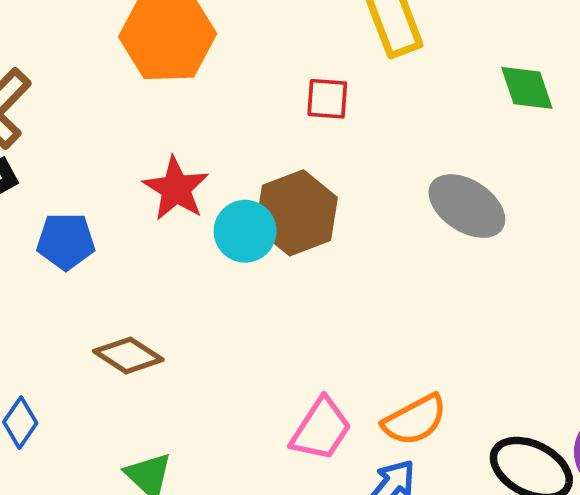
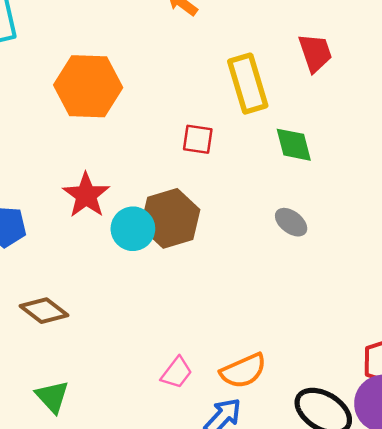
green diamond: (527, 88) -> (294, 145), moved
gray ellipse: (467, 206) -> (291, 222), size x0.6
pink trapezoid: (321, 429) -> (177, 373), size x0.7

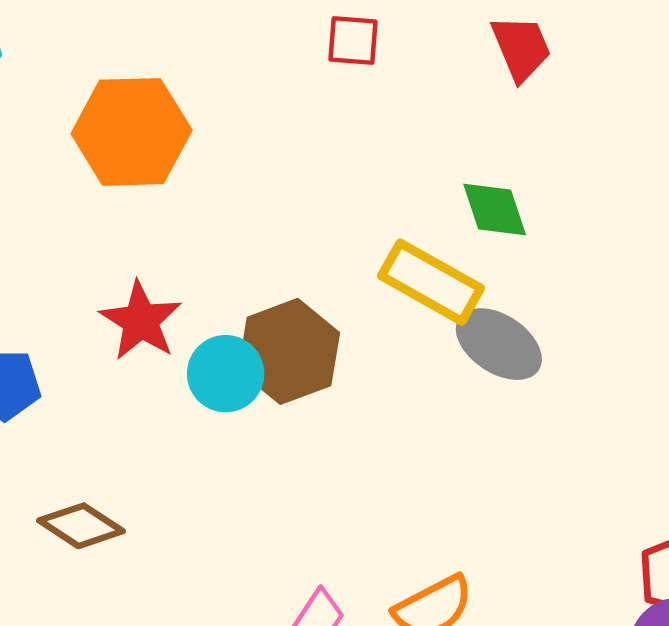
yellow rectangle: (248, 84) -> (431, 282), moved, turned -40
red square: (198, 139) -> (353, 41), moved
gray ellipse: (291, 222) -> (499, 344), size x1.5

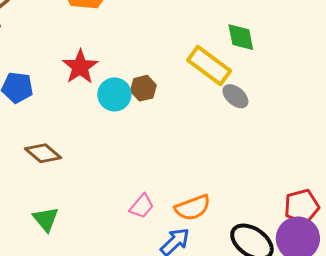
gray ellipse: (499, 344) -> (235, 96), size x0.7
brown hexagon: (289, 351) -> (143, 88), size x0.6

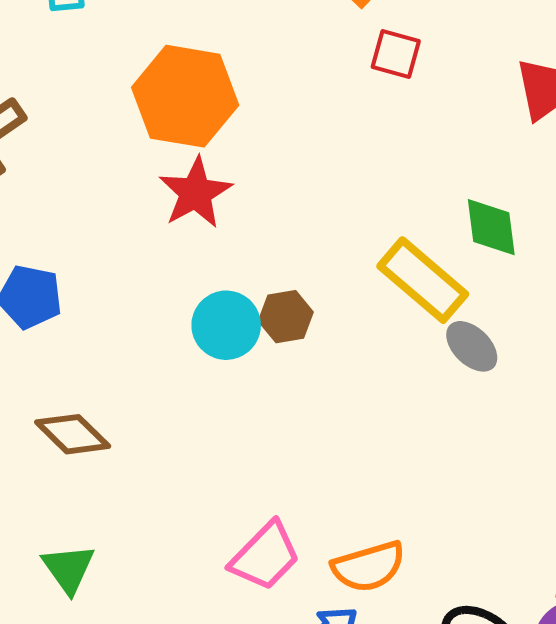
red star: (80, 67) -> (195, 193), moved
pink trapezoid: (142, 206) -> (265, 556), size x1.4

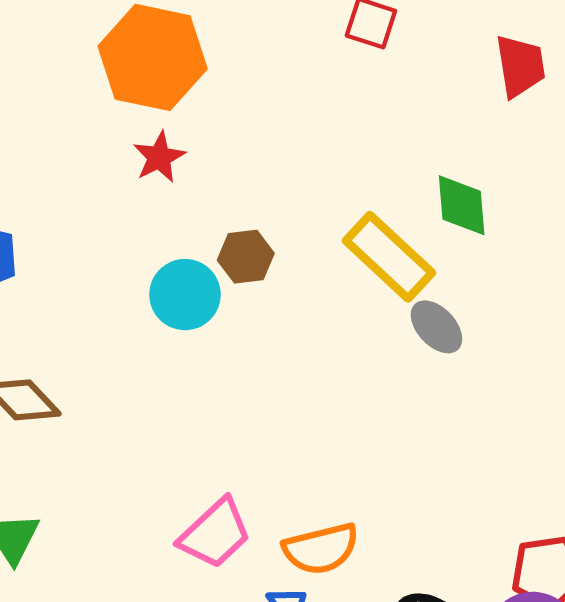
red star: (195, 193) -> (159, 157), size x0.7
brown hexagon: (286, 317) -> (246, 257), moved

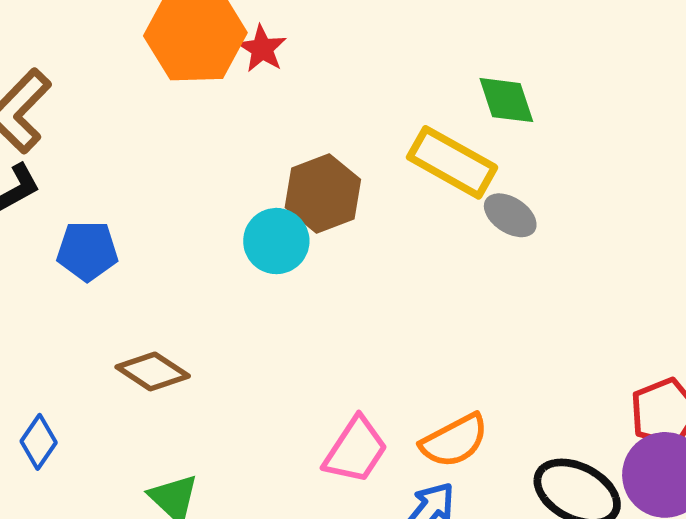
red star: (159, 157) -> (262, 49), moved
brown hexagon: (246, 257) -> (323, 194), size x1.5

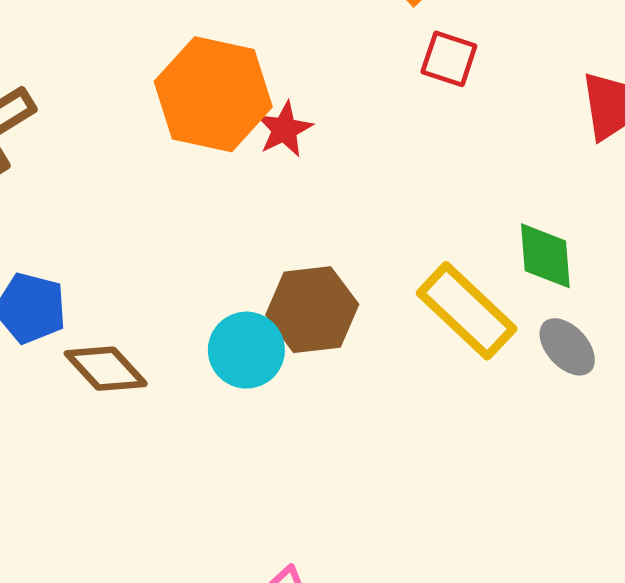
gray ellipse: (510, 215) -> (567, 347), moved
brown diamond: (153, 372) -> (106, 369), moved

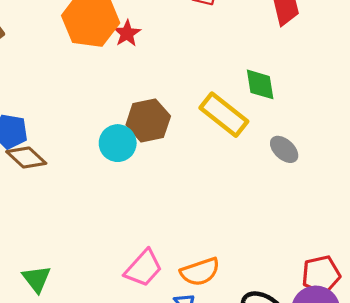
gray ellipse: (567, 347) -> (284, 149), moved
brown diamond: (106, 369) -> (26, 158), moved

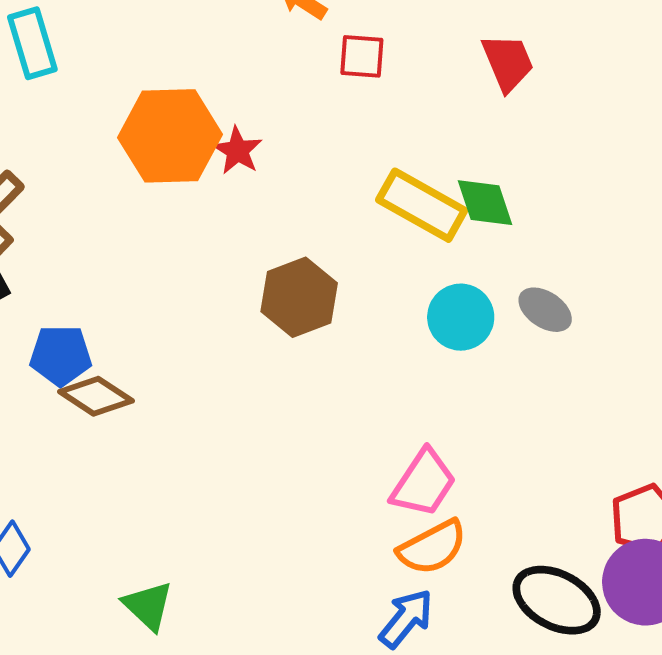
yellow rectangle: (224, 115) -> (422, 205), moved
cyan circle: (118, 143) -> (461, 317), moved
pink trapezoid: (143, 268) -> (424, 483), moved

